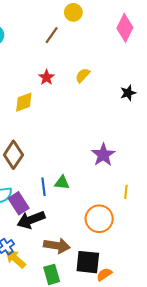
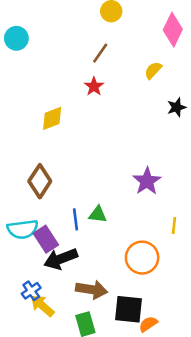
brown line: (52, 35) -> (100, 53), moved
yellow semicircle: (83, 75) -> (153, 70), moved
red star: (47, 77) -> (94, 86), moved

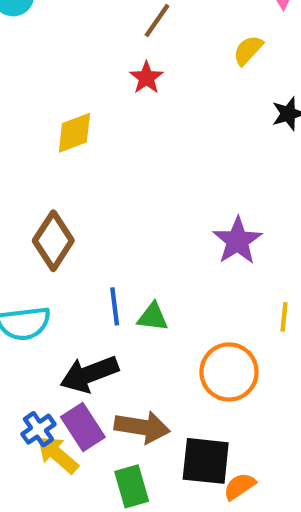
green triangle: (98, 214) -> (153, 317), moved
purple rectangle: (46, 239) -> (83, 427), moved

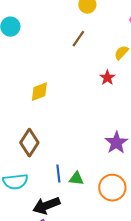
red star: (146, 78) -> (107, 78), moved
orange circle: (229, 372) -> (112, 188), moved

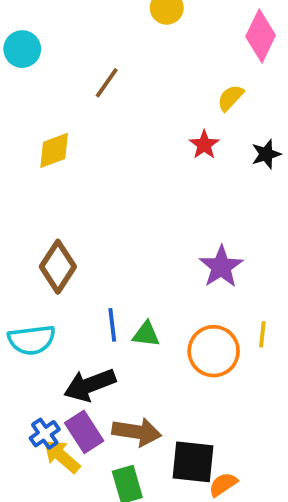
brown line: (78, 39) -> (107, 83), moved
yellow diamond: (39, 92) -> (54, 150), moved

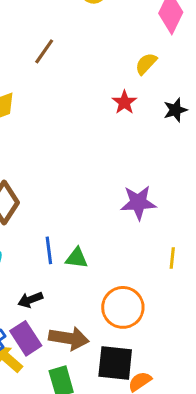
purple star: (221, 267) -> (138, 203), turned 30
orange circle: (214, 351) -> (123, 307), moved
black arrow: (90, 385) -> (30, 300), size x0.6

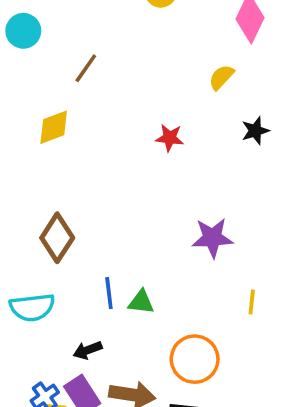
brown line: (44, 51) -> (86, 68), moved
red star: (124, 102) -> (170, 138), moved, turned -30

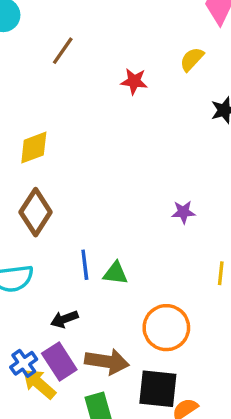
yellow diamond: (54, 127) -> (34, 148), moved
red star: (170, 138) -> (134, 81), moved
purple star: (212, 238) -> (183, 212), size x0.6

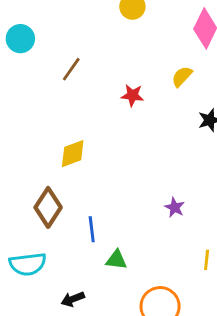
yellow diamond: (34, 148) -> (73, 154), moved
purple star: (183, 212) -> (175, 207), turned 30
blue line: (85, 265) -> (92, 229), moved

